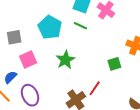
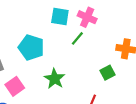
green line: (80, 26) -> (77, 38), moved, turned -64

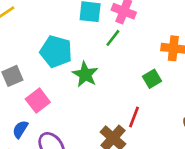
green star: (55, 79) -> (85, 74), moved

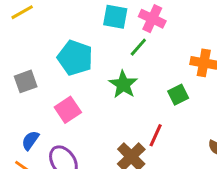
green star: (85, 74) -> (123, 84), moved
pink square: (38, 101) -> (68, 110), moved

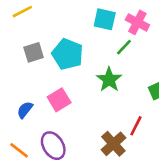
gray square: (26, 81) -> (34, 52), moved
blue semicircle: (30, 140) -> (25, 110), moved

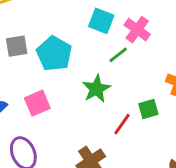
red line: (136, 126) -> (122, 124), moved

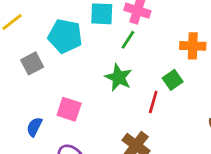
cyan pentagon: (54, 54) -> (65, 36), moved
pink square: (37, 103) -> (69, 109), turned -30

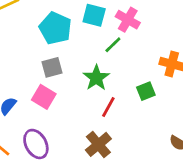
gray square: (32, 63) -> (52, 67), moved
red line: (153, 102) -> (108, 107), moved

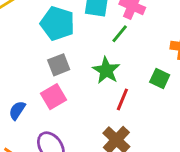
green square: (146, 91) -> (160, 79), turned -36
pink square: (44, 97) -> (54, 97), turned 35

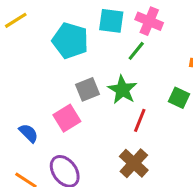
gray square: (59, 65) -> (87, 89), moved
blue semicircle: (17, 110) -> (29, 133), turned 102

